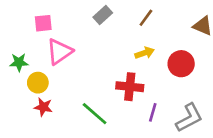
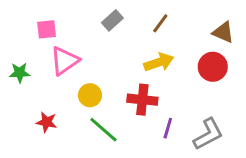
yellow arrow: (145, 53) -> (159, 62), size x1.4
red circle: (181, 64) -> (213, 67), moved
yellow circle: (38, 83) -> (90, 95), moved

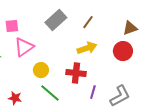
gray rectangle: (112, 20) -> (56, 20), size x1.5
brown triangle: (223, 32) -> (130, 28), turned -42
red star: (47, 122) -> (15, 98), moved

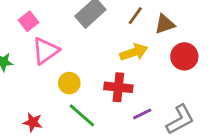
pink square: (12, 26) -> (29, 21), turned -32
brown triangle: (130, 28) -> (165, 24), moved
purple line: (93, 92) -> (142, 114), turned 48

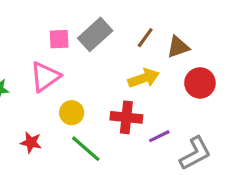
pink square: (29, 21) -> (59, 39), moved, turned 36
purple line: (142, 114) -> (159, 136), moved
red star: (33, 122) -> (31, 142), moved

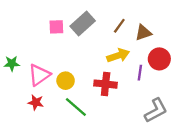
pink triangle: (45, 77) -> (39, 75), moved
purple line: (159, 136) -> (140, 73), moved, turned -56

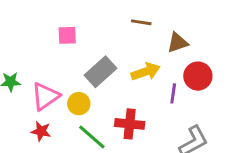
gray rectangle: (83, 23) -> (101, 72), moved
brown line: (119, 26) -> (141, 22), moved, turned 63
red cross: (106, 84) -> (130, 124), moved

